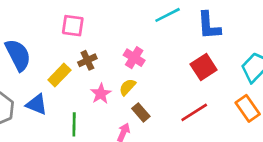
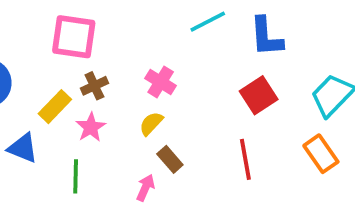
pink square: (73, 26) -> (74, 37), size x1.4
pink star: (101, 94) -> (91, 127), moved
red line: (194, 112) -> (245, 159), turned -68

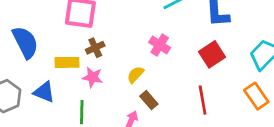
pink cross: (161, 82) -> (160, 45), moved
yellow rectangle: (55, 107) -> (67, 62), turned 45
pink star: (91, 127) -> (92, 77), turned -30

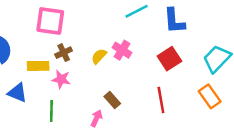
yellow semicircle: (135, 75) -> (99, 56), moved

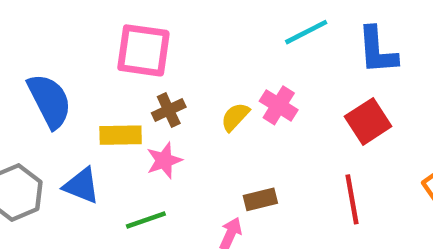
pink star: (61, 79) -> (164, 160), turned -30
brown rectangle: (112, 100) -> (260, 199), turned -63
green line: (51, 111) -> (146, 220), turned 70

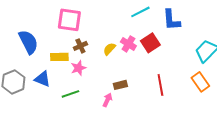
red square: (368, 121) -> (150, 43), moved

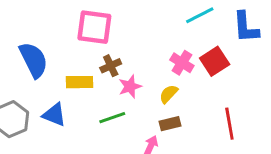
yellow semicircle: (109, 49) -> (169, 94), moved
pink star: (78, 68) -> (130, 86), moved
green line: (70, 94) -> (112, 118), moved

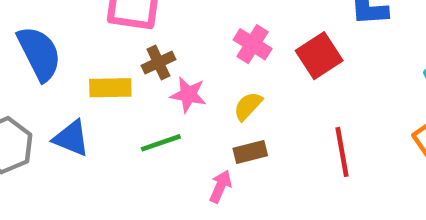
pink cross: (182, 63) -> (253, 44), moved
pink star: (130, 86) -> (188, 95), turned 30

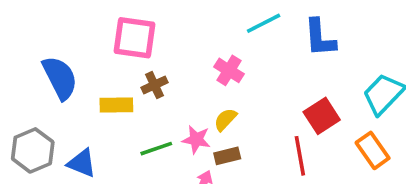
red square: (319, 56) -> (322, 116), moved
pink star: (188, 95) -> (196, 140), moved
blue triangle: (71, 138) -> (82, 163), moved

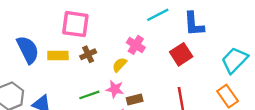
yellow rectangle: (116, 105) -> (58, 55), moved
red square: (322, 116) -> (181, 54), moved
yellow semicircle: (225, 120) -> (120, 65), moved

